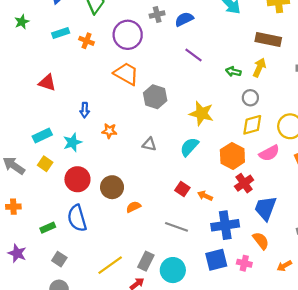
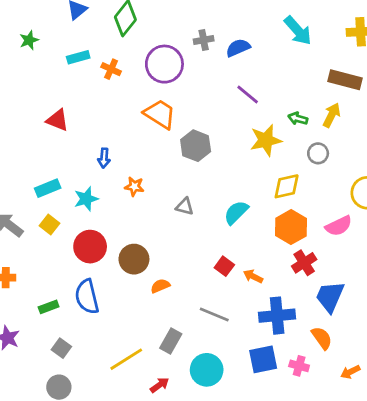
yellow star: (202, 113) -> (266, 140), moved, turned -30
yellow diamond: (252, 125) -> (287, 186), moved
gray rectangle: (146, 261) -> (171, 341), moved

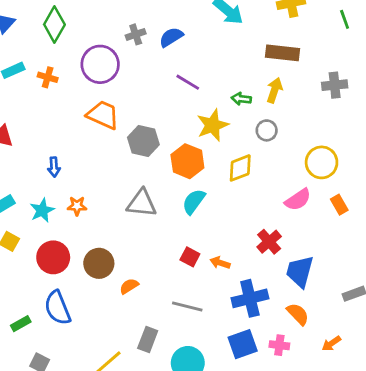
orange star: (134, 186) -> (77, 206), moved
gray triangle: (185, 206) -> (142, 203), size x1.6
orange hexagon: (291, 227) -> (187, 161), moved

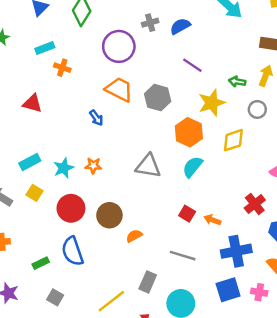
orange cross: (48, 77) -> (62, 68), moved
gray hexagon: (143, 141) -> (158, 98), moved
blue arrow: (54, 167) -> (96, 118), moved, turned -35

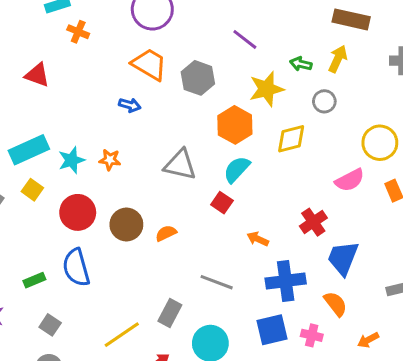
blue arrow: (96, 118) -> (130, 105), moved, turned -42
cyan rectangle: (30, 162) -> (29, 150), size x1.4
red square: (187, 214) -> (222, 203), moved
orange semicircle: (134, 236) -> (166, 233), moved

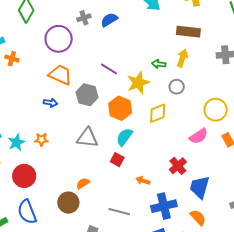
purple line: (245, 39) -> (109, 69), moved
gray hexagon: (198, 78) -> (87, 95), moved
brown circle: (126, 224) -> (68, 203), moved

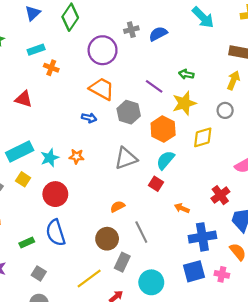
green arrow: (159, 64) -> (186, 74), moved
gray triangle: (87, 138) -> (126, 158), turned -30
brown circle: (68, 203) -> (107, 239), moved
gray line: (119, 212) -> (141, 232), moved, turned 45

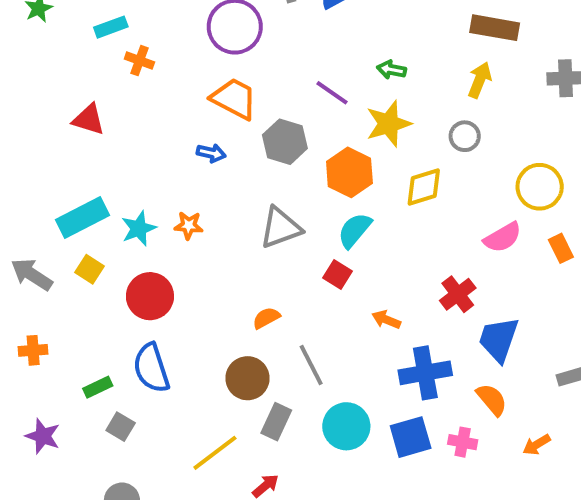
gray square: (39, 273) -> (121, 427), moved
cyan circle: (151, 282) -> (346, 426), moved

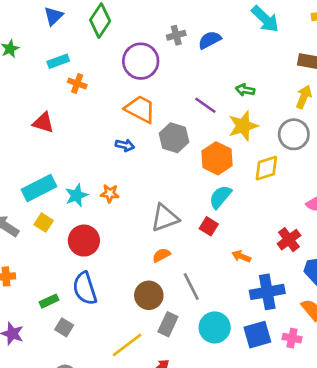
gray circle: (465, 136) -> (294, 134), size x1.5
gray triangle: (281, 228) -> (165, 218), moved

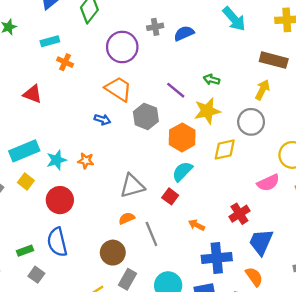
gray line: (191, 287) -> (151, 234), moved

